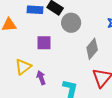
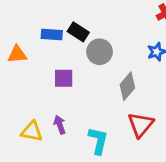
yellow triangle: (23, 67) -> (32, 131), moved, turned 48

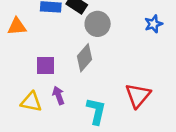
purple square: (64, 78) -> (45, 66), moved
gray diamond: (127, 86) -> (85, 58), moved

